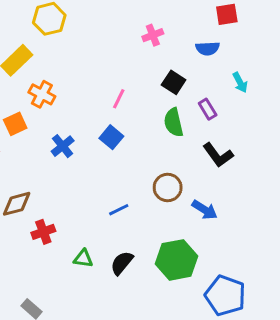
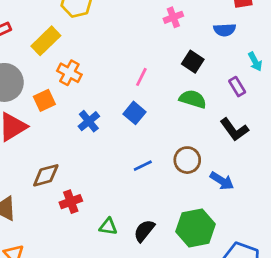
purple rectangle: (208, 109) -> (237, 87), moved
green semicircle: (174, 122) -> (193, 99), turned 120
blue line: (119, 210) -> (143, 166), moved

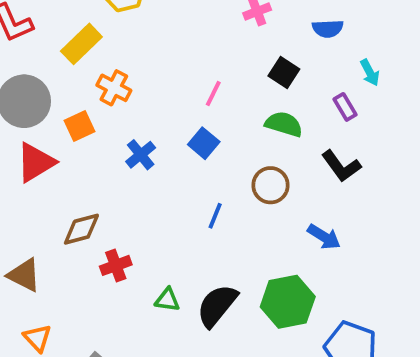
brown circle: (187, 160) -> (270, 185), moved
blue line: (143, 166) -> (215, 216), turned -42
black semicircle: (144, 231) -> (217, 306), size x1.4

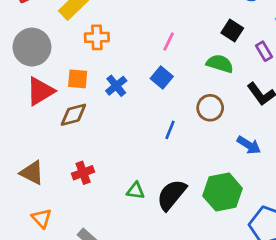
black square: (284, 73) -> (232, 30), moved
orange cross: (114, 88) -> (97, 37), turned -30
orange square: (79, 126) -> (78, 79), moved, turned 30
brown diamond: (81, 229) -> (73, 115), moved
red cross: (116, 265) -> (83, 173), moved

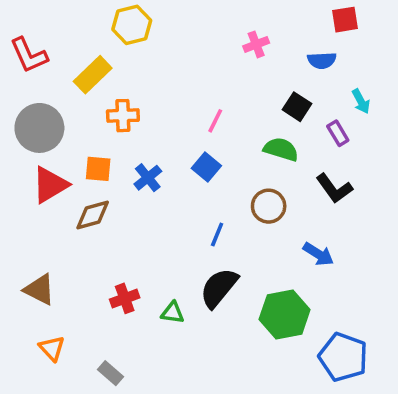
red cross: (83, 173) -> (125, 298), moved
black semicircle: (171, 195) -> (219, 288), moved

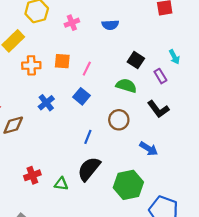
pink cross: (256, 44) -> (72, 23), moved
blue semicircle: (322, 60) -> (110, 25), moved
orange square: (98, 169) -> (62, 61), moved

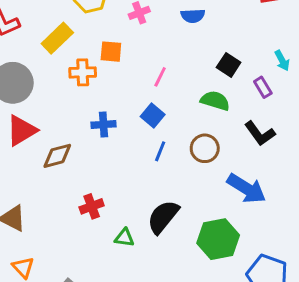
orange square: (62, 61) -> (111, 52), moved
blue cross: (46, 103) -> (103, 125), turned 35
blue line: (88, 137) -> (160, 151), moved
blue arrow: (149, 149) -> (246, 189), size x1.5
red cross: (32, 175) -> (92, 206), moved

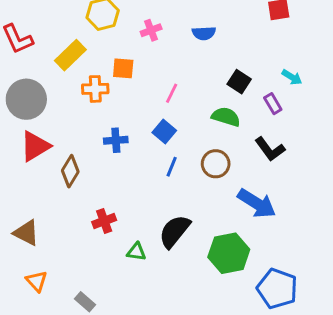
cyan arrow: (282, 60) -> (292, 77), turned -30
brown diamond: (57, 156) -> (70, 171), turned -44

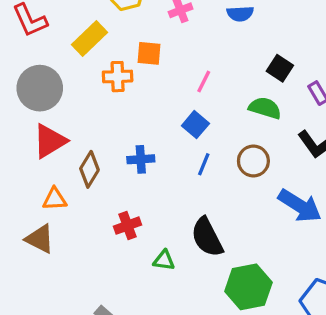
blue cross: (116, 140) -> (141, 159), moved
black semicircle: (175, 231) -> (207, 237), turned -66
green hexagon: (229, 253) -> (248, 287), moved
orange triangle: (37, 281) -> (55, 199), moved, turned -50

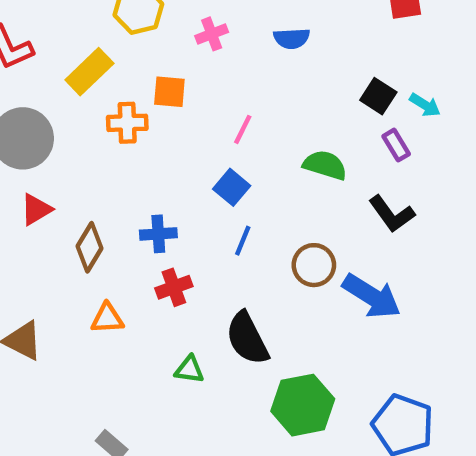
black square: (280, 68) -> (378, 96), moved
red triangle: (50, 141) -> (36, 209), size x0.7
brown circle: (253, 161) -> (314, 265), moved
orange triangle: (55, 199) -> (107, 318), moved
red cross: (128, 226) -> (174, 287), moved

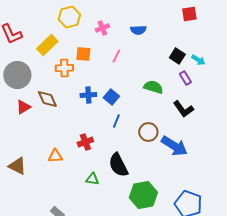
pink line: (243, 129) -> (116, 56), moved
blue cross: (158, 234) -> (88, 95), moved
brown diamond: (89, 247) -> (47, 99), moved, turned -55

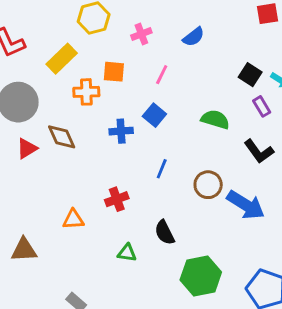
blue semicircle: (138, 30) -> (194, 37), turned -35
blue square: (111, 97) -> (154, 115), moved
black semicircle: (118, 165) -> (165, 233), size x0.7
brown triangle: (17, 166) -> (24, 250), moved, turned -30

